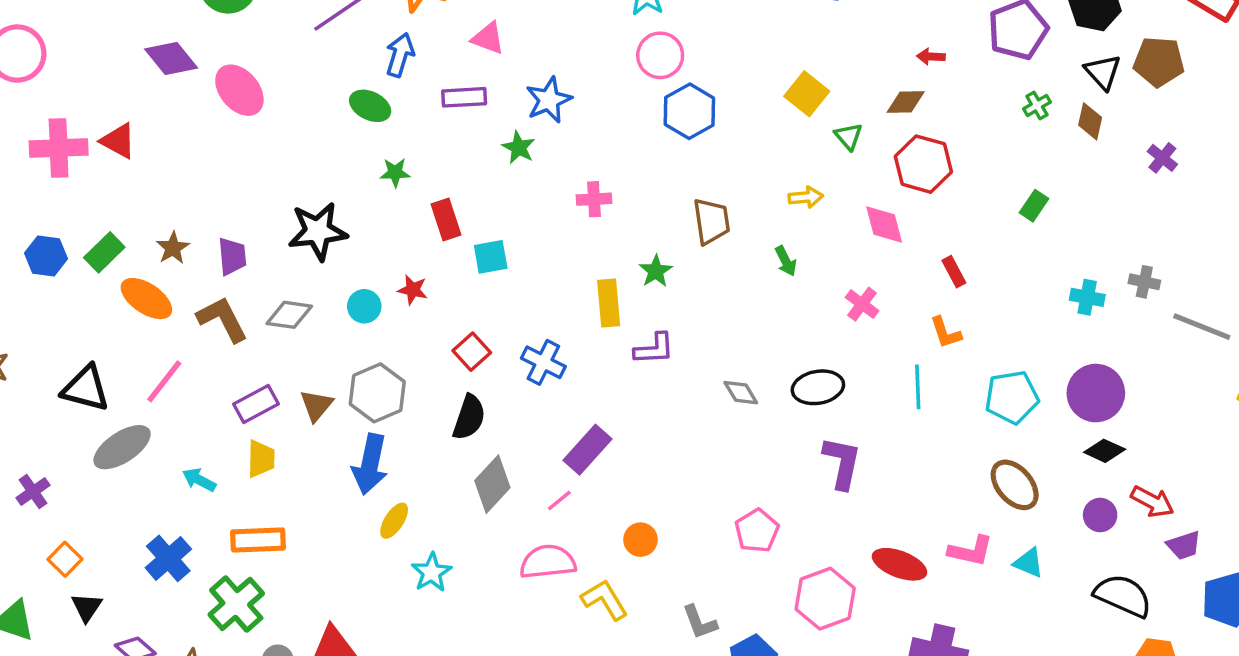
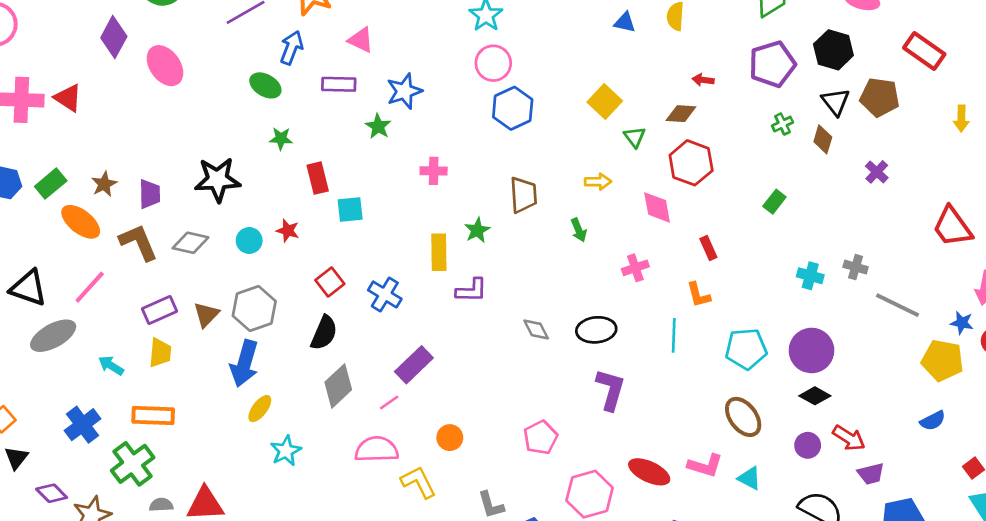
purple diamond: (171, 58) -> (114, 37), turned 63
pink cross: (862, 304) -> (635, 268), turned 30

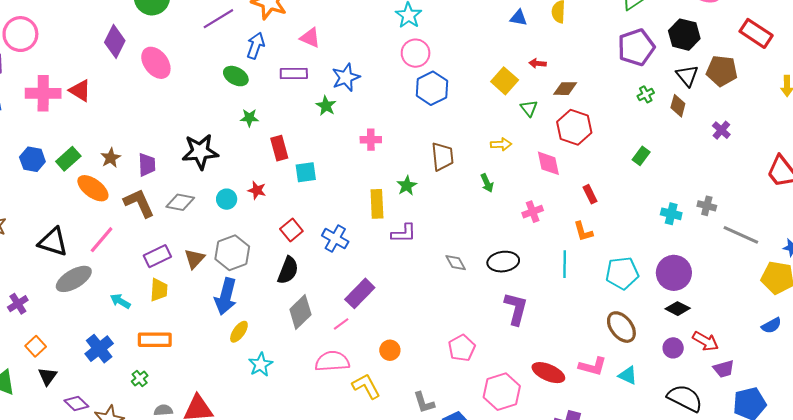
red arrow: (703, 80) -> (538, 63), moved
green cross: (133, 464) -> (140, 378), size x0.5

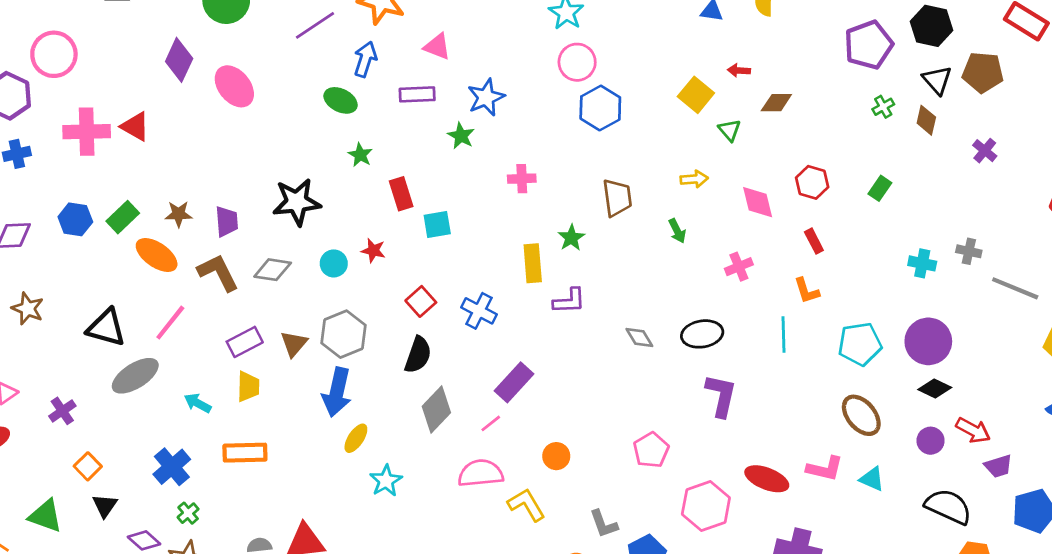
green star: (249, 118) -> (360, 155), turned 30
red hexagon: (574, 127) -> (812, 182), moved, size x0.7
brown star: (111, 158) -> (179, 214), turned 30
green cross: (140, 378) -> (188, 513), moved

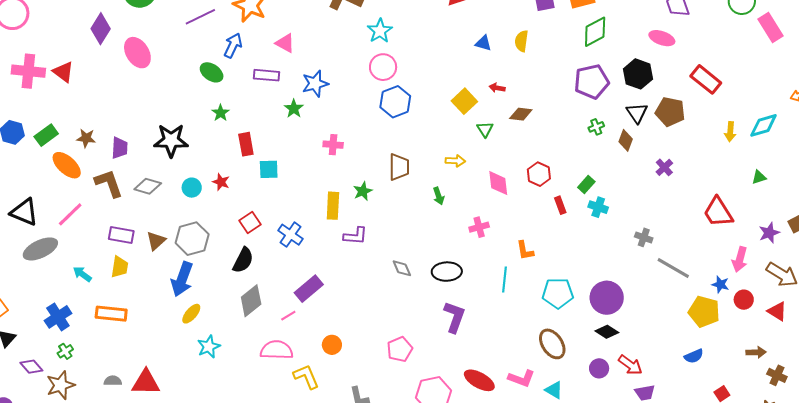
red rectangle: (814, 241) -> (560, 205), moved
cyan cross: (922, 263) -> (598, 207), moved
purple rectangle: (245, 342) -> (121, 235), turned 30

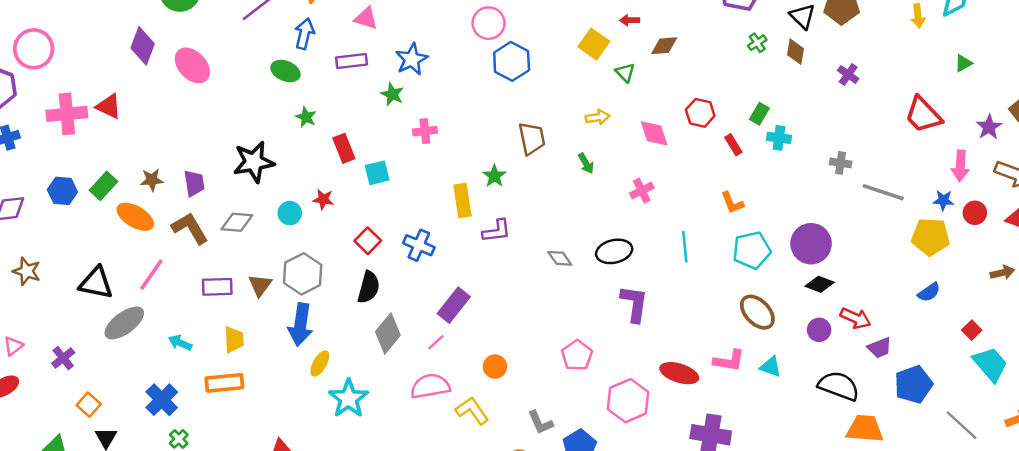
pink cross: (333, 145) -> (425, 131), moved
orange L-shape: (525, 250) -> (732, 203), moved
yellow trapezoid: (120, 267) -> (234, 340), moved
cyan star: (209, 347) -> (349, 399), size x1.4

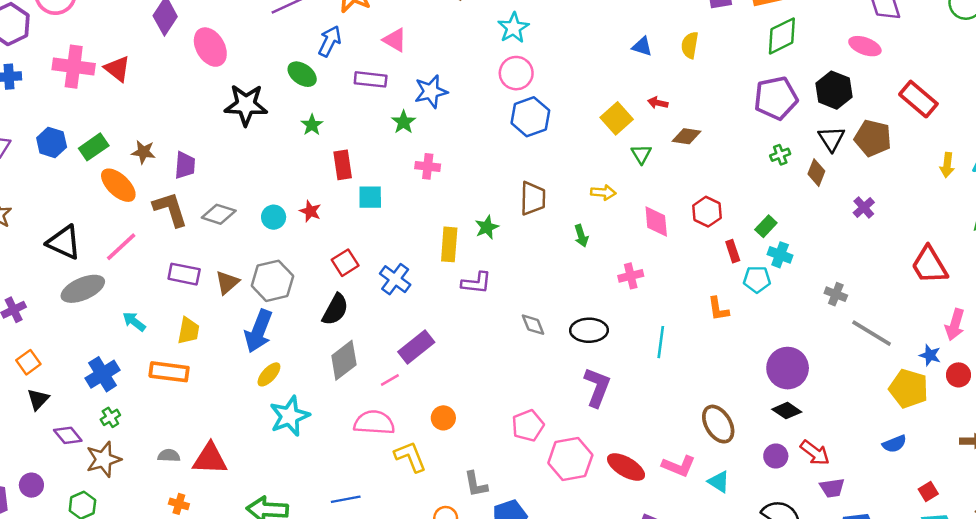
black star: (254, 162) -> (246, 105), moved
cyan pentagon: (752, 250) -> (757, 279), moved, size x0.7
pink hexagon: (628, 401) -> (570, 459), moved

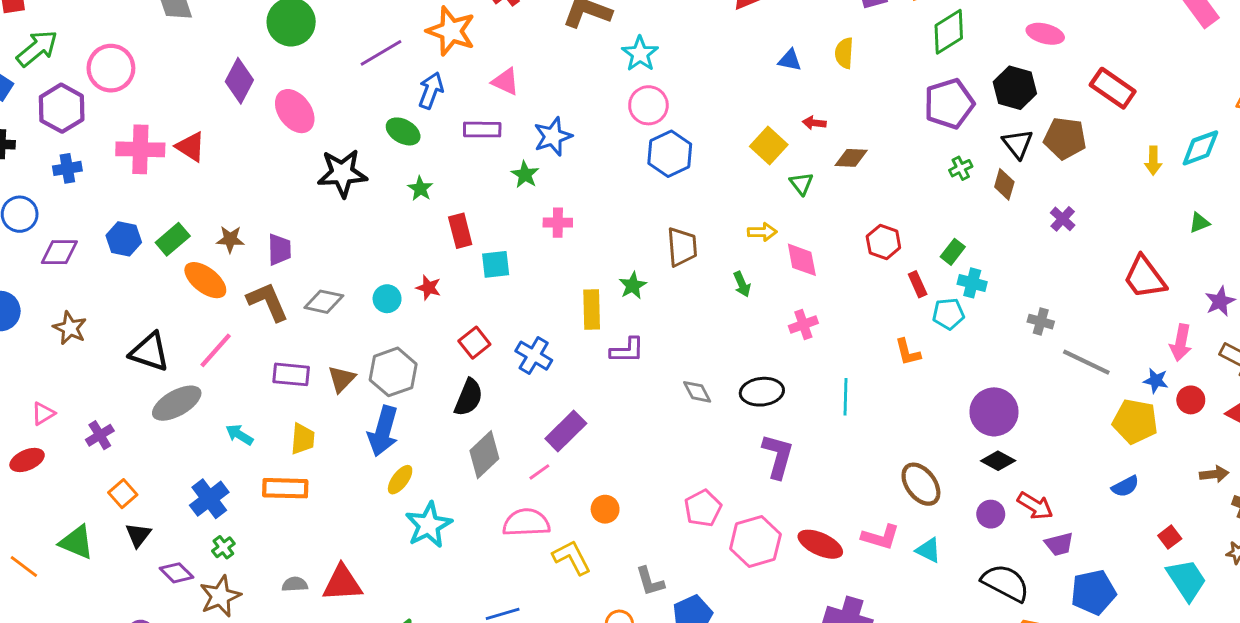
pink diamond: (656, 222) -> (802, 260), moved

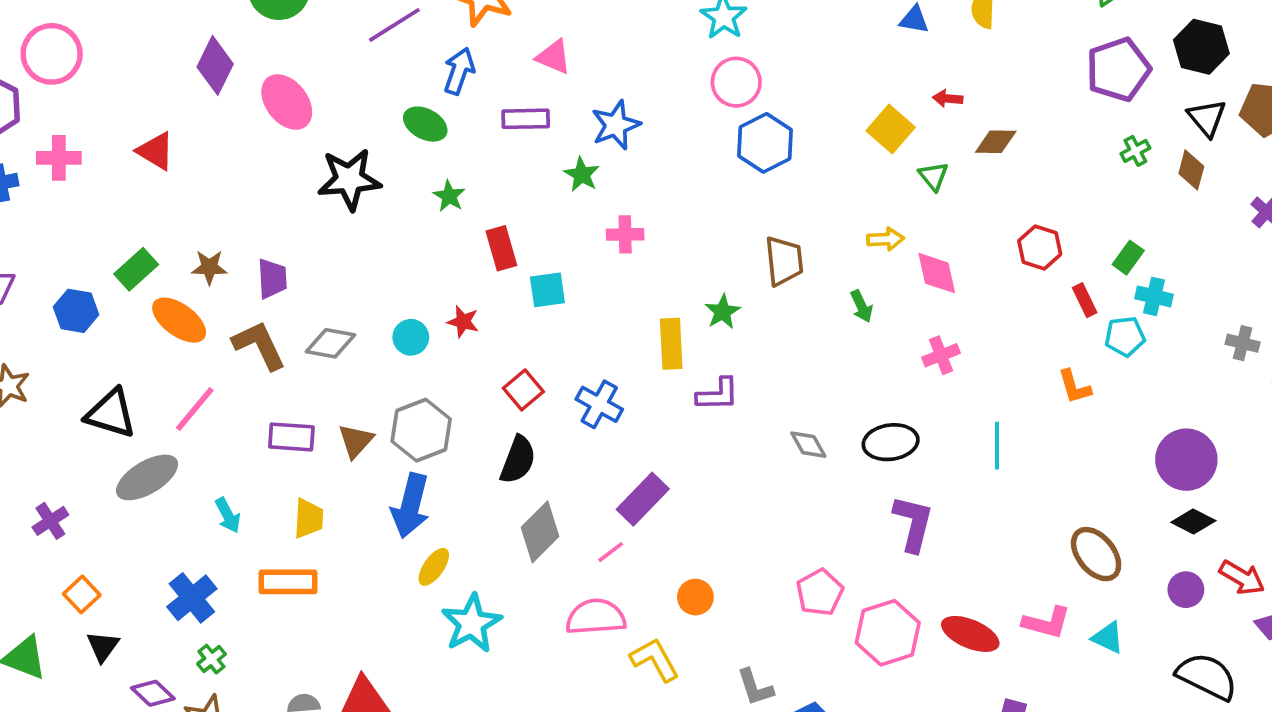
pink cross: (140, 149) -> (59, 158), moved, size x0.7
blue hexagon: (124, 239) -> (76, 311), moved
cyan arrow: (239, 435) -> (228, 515), turned -148

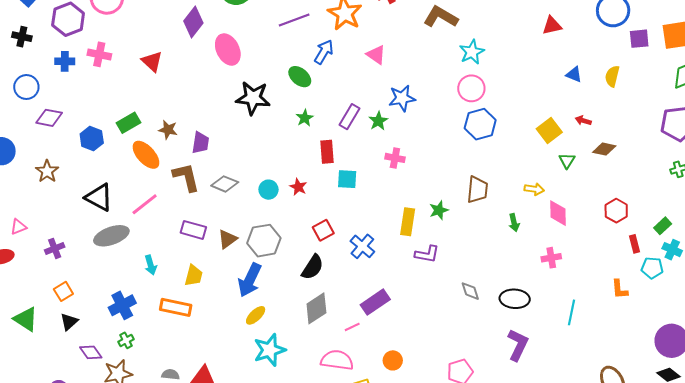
purple rectangle: (526, 119) -> (350, 117), moved, turned -70

